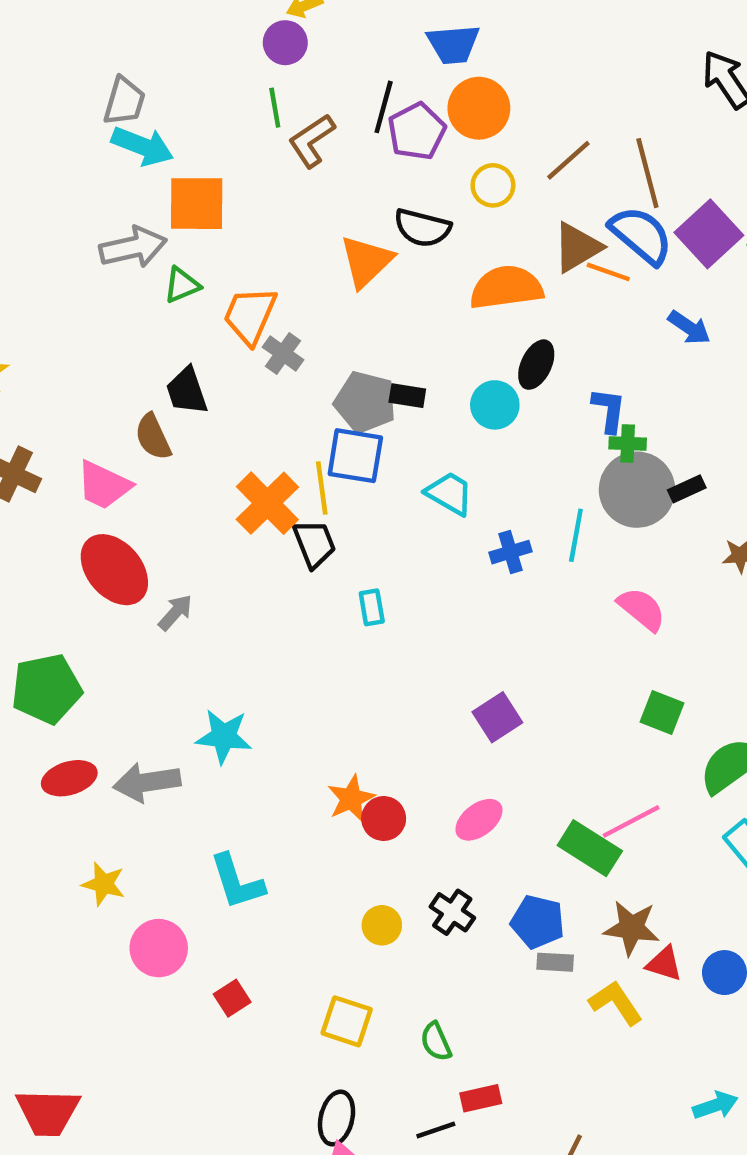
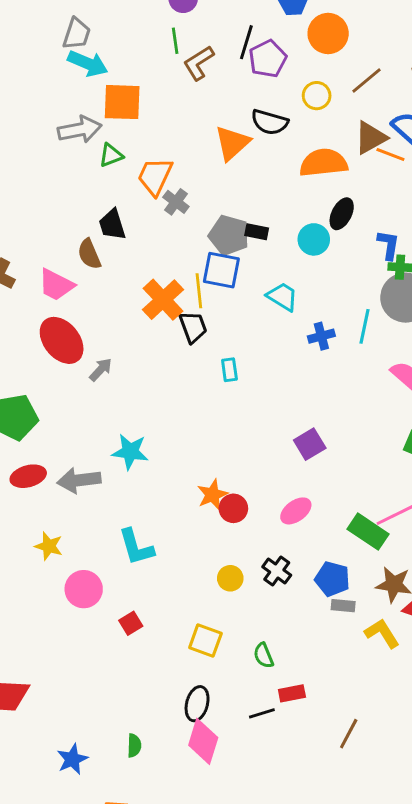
orange circle: (479, 108) -> (328, 34), moved

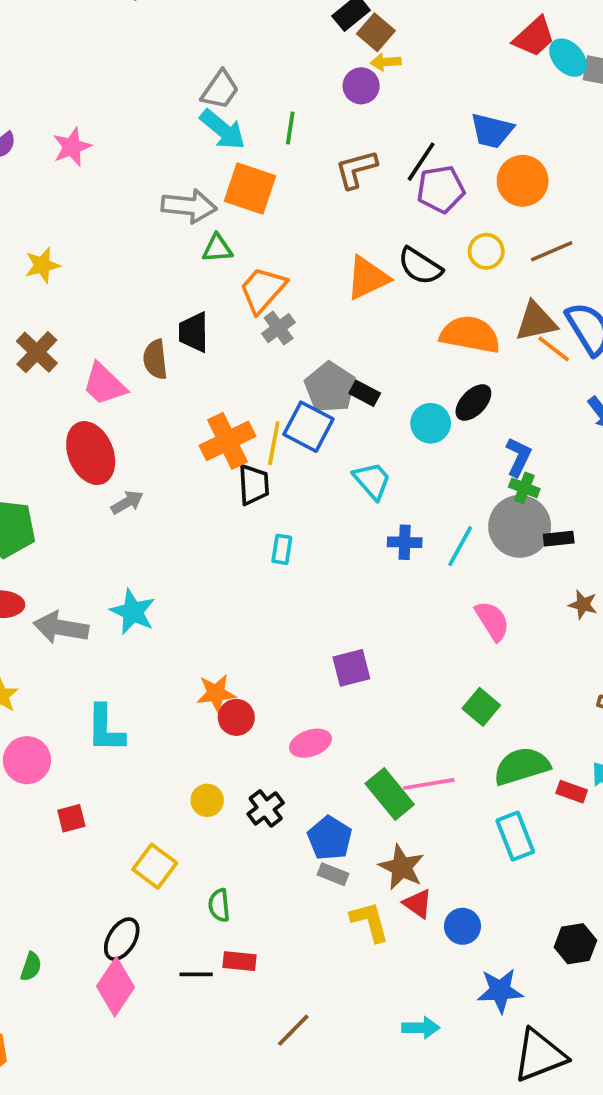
green line: (175, 41) -> (290, 128), moved

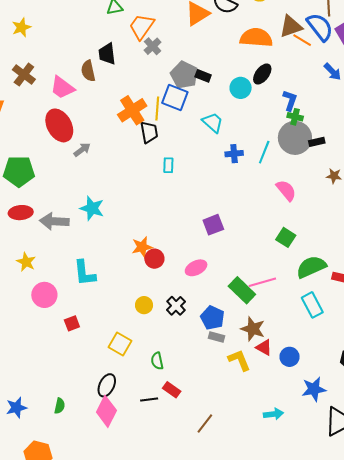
red rectangle: (240, 961) -> (172, 390), turned 36

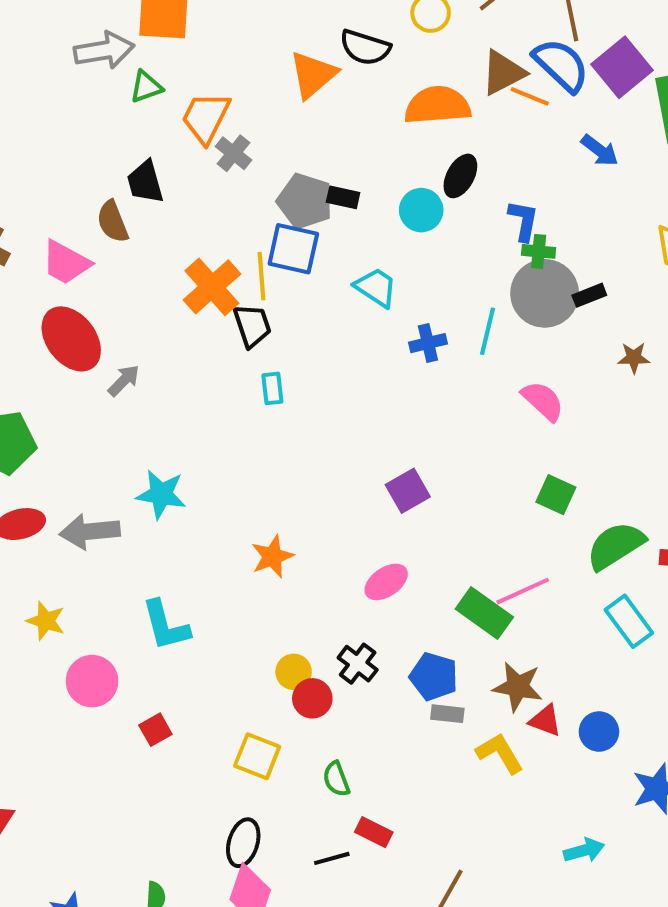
cyan rectangle: (168, 165) -> (272, 388), moved
red circle: (154, 259) -> (312, 698), moved

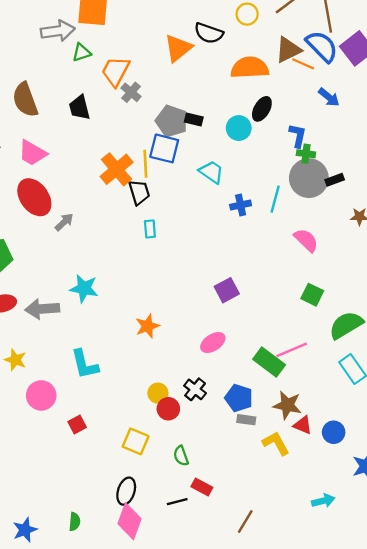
blue arrow: (600, 150) -> (329, 97), moved
brown semicircle: (113, 222) -> (25, 100), moved, size x1.4

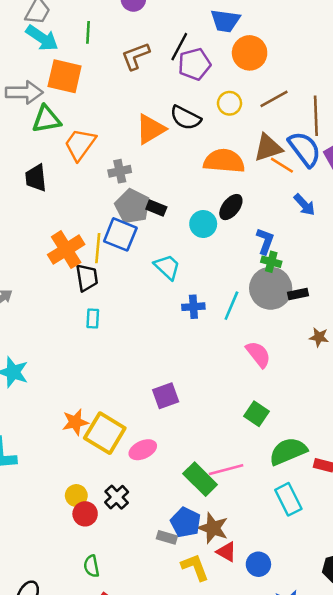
green triangle: (81, 53) -> (46, 119), size x1.4
gray cross: (131, 92) -> (120, 171), moved, turned 30
blue pentagon: (239, 398) -> (186, 522), moved
yellow square: (136, 441) -> (105, 433), moved, size x1.4

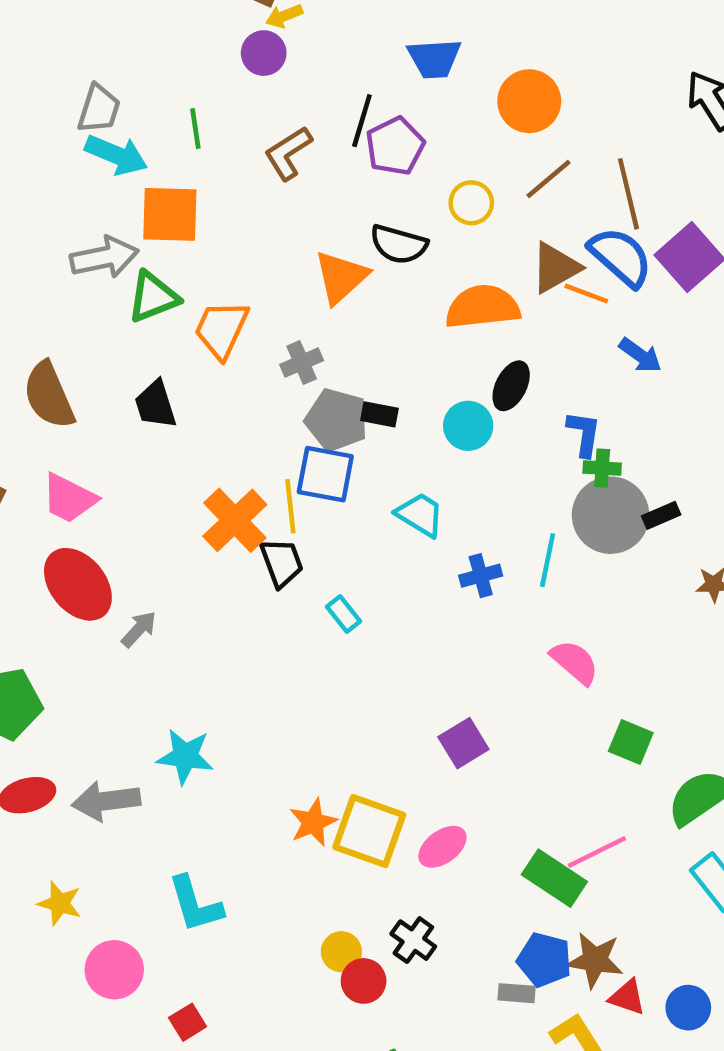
orange circle: (250, 53) -> (529, 101), moved
cyan rectangle: (93, 318) -> (343, 614), moved, turned -30
pink semicircle: (258, 354) -> (575, 662), moved

